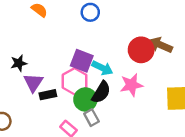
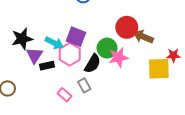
brown arrow: (161, 45) -> (143, 37), moved
black star: (19, 63) -> (22, 39), size x1.5
cyan arrow: (102, 68) -> (54, 43), moved
green circle: (85, 99) -> (107, 48), moved

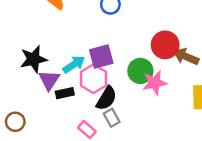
purple square: (76, 37) -> (101, 57), turned -36
cyan arrow: (54, 43) -> (74, 64), turned -60
black semicircle: (93, 64) -> (106, 98), moved

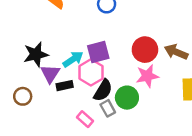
red circle: (165, 45) -> (145, 50), moved
green circle: (140, 71) -> (127, 98), moved
brown circle: (15, 122) -> (23, 96), moved

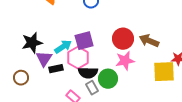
black semicircle: (103, 90) -> (88, 73), turned 60

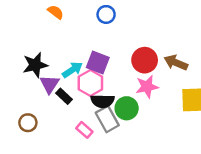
purple square: (84, 41) -> (98, 63), turned 36
black rectangle: (56, 69) -> (64, 96), turned 56
brown circle: (21, 78) -> (28, 123), moved
gray rectangle: (92, 88) -> (107, 119), size x1.5

